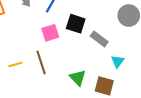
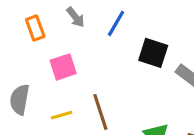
pink square: (50, 33) -> (63, 67), moved

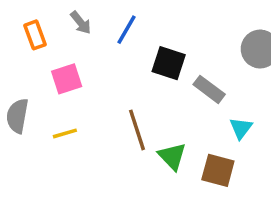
brown line: (100, 112) -> (137, 130), moved

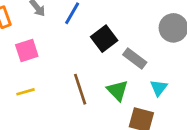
black square: (169, 63) -> (104, 39), turned 35
green triangle: (172, 156) -> (117, 90), moved

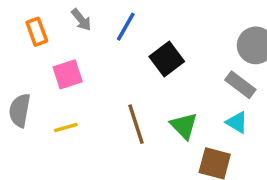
gray rectangle: (135, 59) -> (240, 85), moved
cyan triangle: (159, 88) -> (237, 122), turned -36

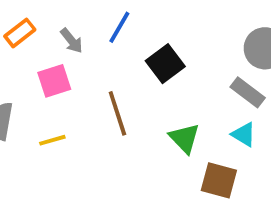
gray arrow: (81, 20) -> (71, 41), moved
orange rectangle: (37, 32) -> (20, 33), turned 72
brown line: (136, 124) -> (117, 113), moved

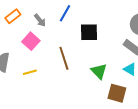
black square: (165, 64) -> (89, 32), turned 36
pink square: (54, 81) -> (31, 41), turned -30

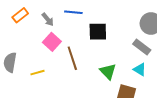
blue line: (65, 13) -> (73, 12), turned 66
pink square: (31, 41) -> (52, 42), moved

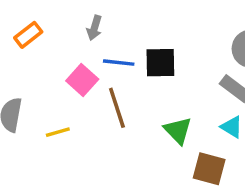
blue line: (73, 12) -> (119, 63), moved
gray arrow: (48, 19) -> (94, 28), moved, turned 56

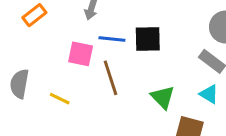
pink square: (82, 80) -> (81, 54), turned -30
yellow line: (58, 132) -> (60, 99), turned 42

